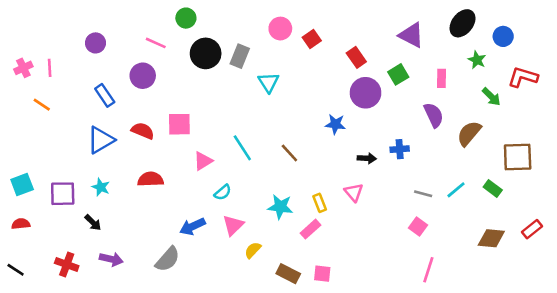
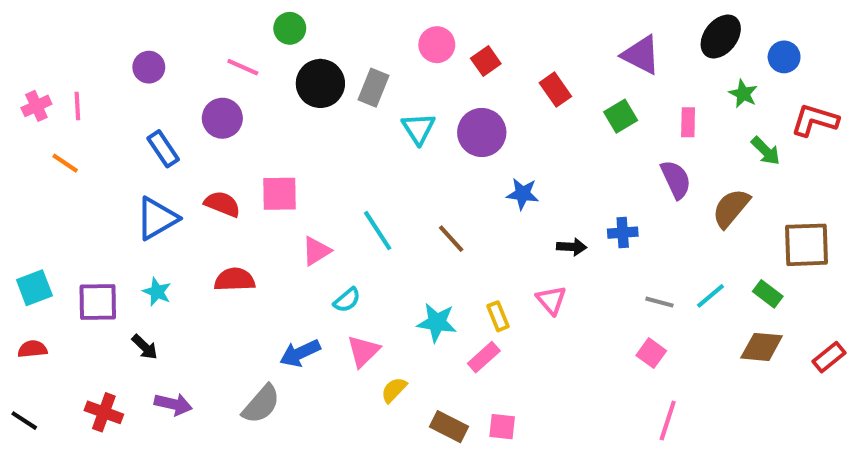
purple circle: (366, 93) -> (482, 132), moved
brown diamond: (491, 238) -> (762, 347), moved

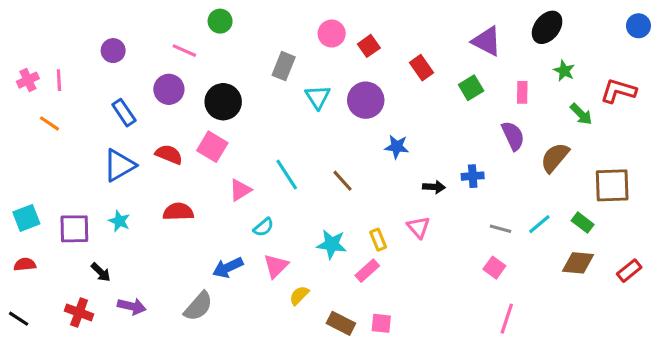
blue circle: (784, 57) -> (638, 26), moved
black circle: (320, 83) -> (223, 102), moved
pink square: (280, 194) -> (212, 147), turned 32
black arrow: (145, 347) -> (101, 272), moved

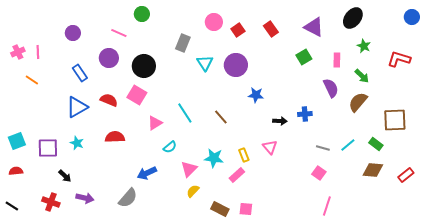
red rectangle: (422, 68) -> (271, 29), moved
green arrow: (581, 114) -> (362, 76), moved
pink triangle: (276, 266) -> (189, 169), moved

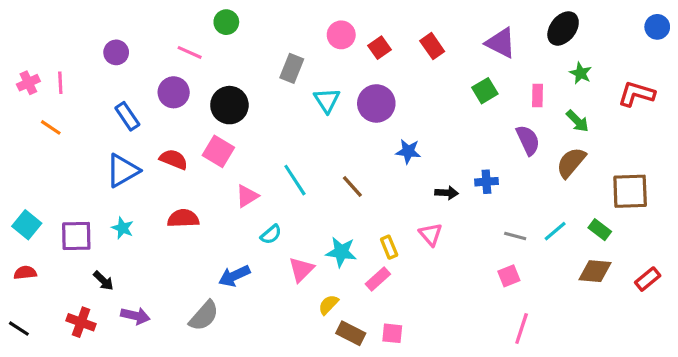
cyan square: (17, 141) -> (27, 225), turned -30
pink square: (319, 173) -> (509, 276), turned 32
yellow semicircle: (193, 191) -> (328, 305), moved

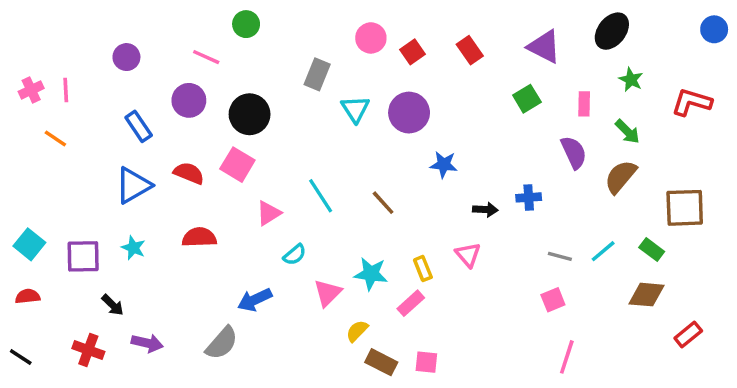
red rectangle: (648, 279) -> (688, 334), moved

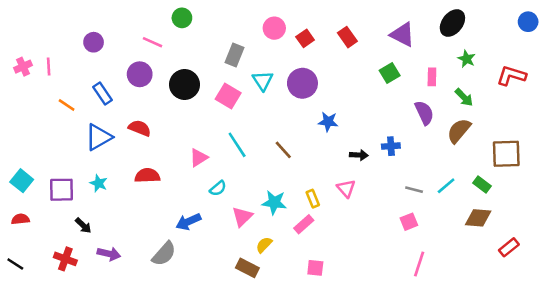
orange line: (55, 139) -> (67, 105), moved
pink square: (237, 165) -> (228, 96), moved
brown rectangle: (381, 362) -> (247, 268), moved

